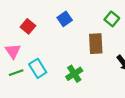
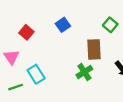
green line: (16, 73) -> (16, 87), moved
green cross: (74, 74) -> (84, 72), moved

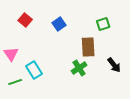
green square: (110, 25) -> (103, 24), turned 32
red square: (26, 32) -> (25, 20), moved

